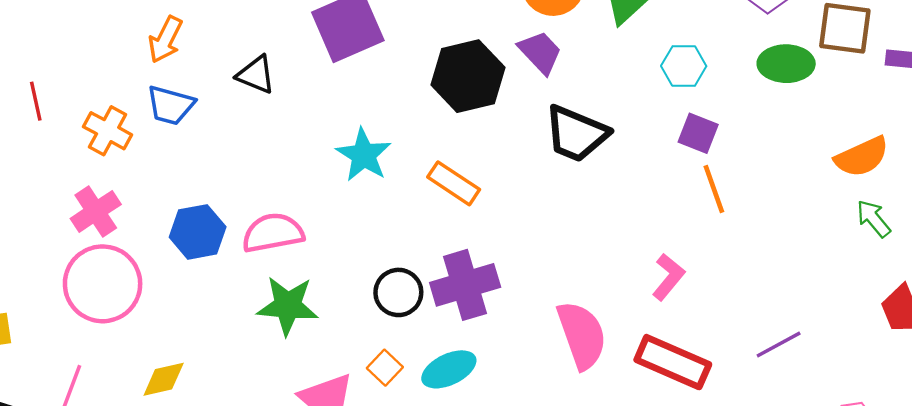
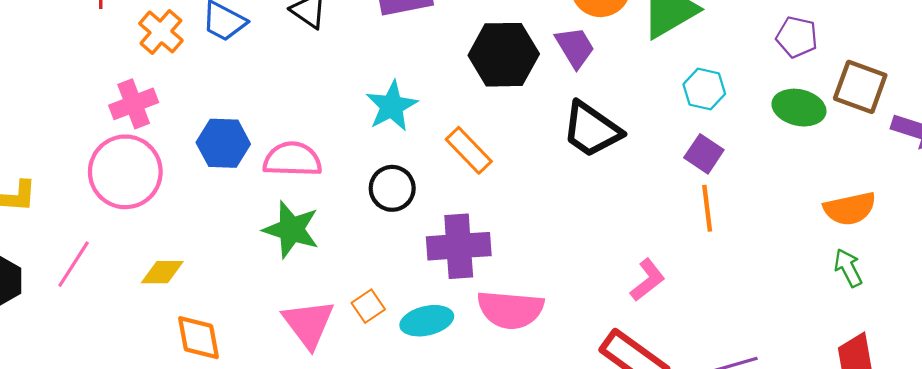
black circle: (398, 292) -> (392, 188), moved
pink semicircle: (582, 335) -> (510, 310), moved, turned 102

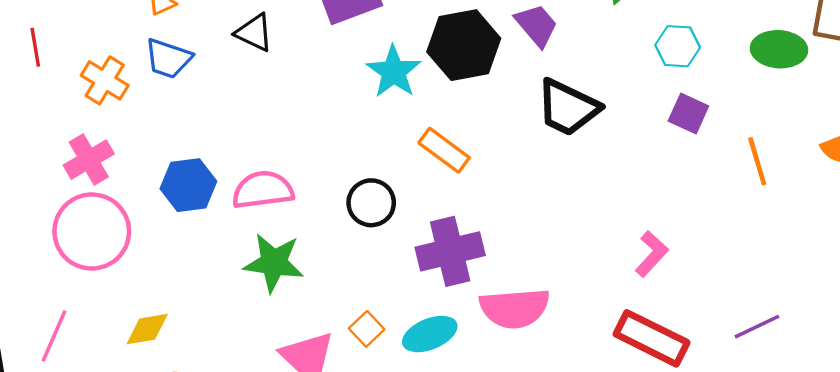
cyan star: (392, 106) -> (394, 72), moved
orange line: (707, 208) -> (757, 161), moved

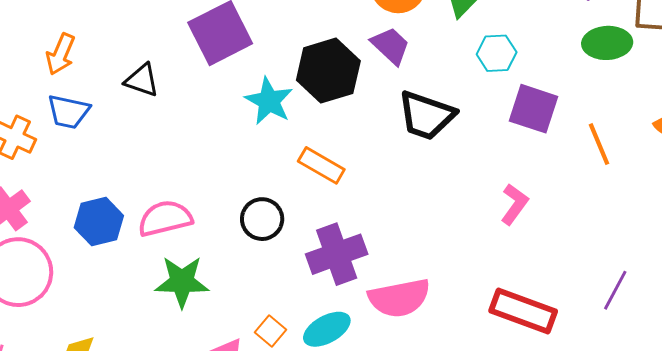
cyan hexagon: (678, 46) -> (497, 53), moved
purple square: (688, 113) -> (534, 109), size x1.4
pink L-shape: (652, 254) -> (514, 204), moved
purple line: (757, 327) -> (615, 290), turned -30

